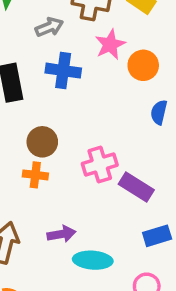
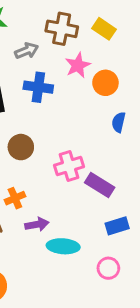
orange cross: (35, 175) -> (15, 198), moved, turned -30

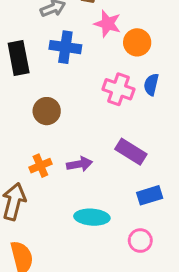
pink star: (78, 65) -> (108, 24), turned -30
pink cross: (69, 166) -> (118, 89), moved, turned 36
purple arrow: (37, 224) -> (79, 164), moved

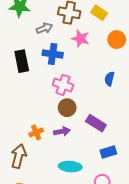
orange circle: (137, 42) -> (117, 40), moved
pink cross: (118, 89) -> (63, 85), moved
brown circle: (47, 111) -> (67, 108), moved

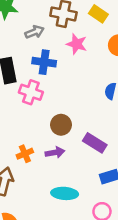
pink cross: (63, 85) -> (31, 92), moved

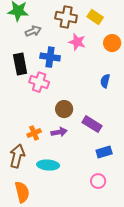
gray arrow: (34, 32) -> (33, 31), moved
cyan ellipse: (65, 193) -> (48, 165), moved

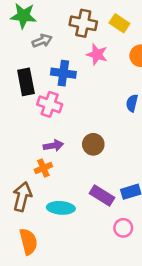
brown circle: (64, 109) -> (93, 144), moved
purple rectangle: (92, 124) -> (102, 195), moved
purple arrow: (59, 132) -> (53, 146), moved

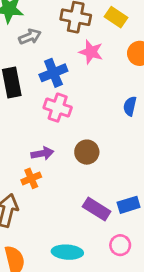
blue cross: (63, 73) -> (53, 73), turned -30
pink cross: (50, 104) -> (58, 108), moved
cyan ellipse: (61, 208) -> (67, 252), moved

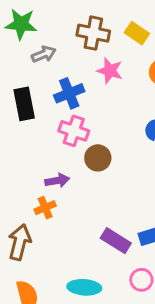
brown circle: (87, 152) -> (98, 158), moved

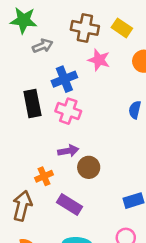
black rectangle: (24, 104) -> (32, 103), moved
brown circle: (98, 158) -> (89, 167), moved
purple arrow: (57, 181) -> (68, 151), moved
purple rectangle: (116, 241) -> (70, 204), moved

